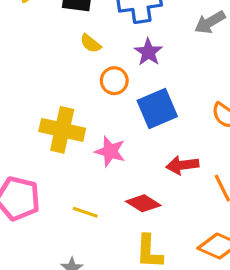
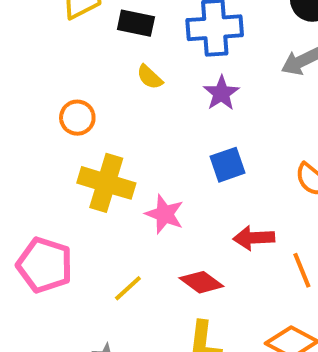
orange circle: (114, 81) -> (77, 118), moved
blue square: (157, 109) -> (228, 165), size x0.7
yellow line: (85, 212) -> (128, 288), turned -65

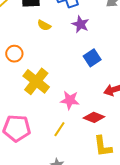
yellow cross: (106, 183) -> (36, 81), turned 36
pink star: (165, 214) -> (70, 100), moved

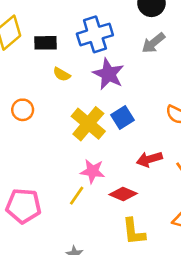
purple star: (80, 24) -> (108, 74), size x1.4
yellow cross: (36, 81) -> (88, 124), moved
yellow line: (59, 129) -> (77, 196), moved

